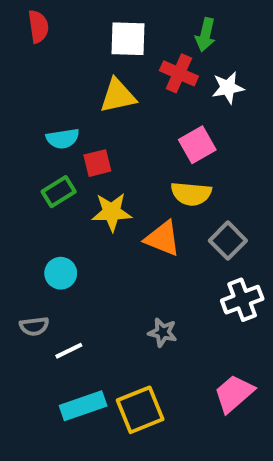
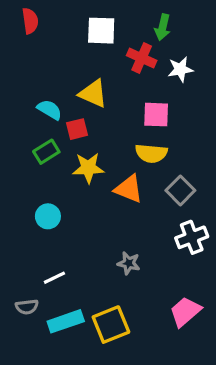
yellow triangle: (118, 96) -> (93, 94), moved, turned 36
cyan semicircle: (63, 139) -> (50, 110), turned -140
pink square: (197, 145) -> (156, 115), turned 32
gray semicircle: (34, 326) -> (27, 307), moved

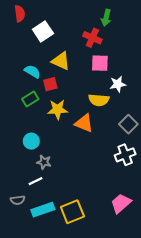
white square: (101, 31) -> (43, 31), moved, turned -36
white star: (180, 69) -> (118, 84), moved
pink square: (156, 115) -> (100, 63), moved
gray square: (180, 190) -> (128, 124), moved
gray star: (129, 263) -> (44, 162), moved

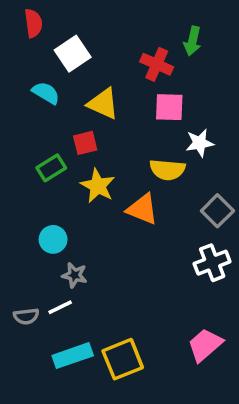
green arrow: (106, 18) -> (192, 41), moved
cyan semicircle: (32, 72) -> (46, 93), moved
yellow star: (58, 109) -> (98, 186), turned 30
gray semicircle: (18, 200) -> (26, 316), moved

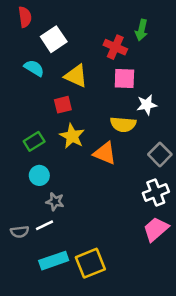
green rectangle: (51, 168) -> (34, 141), moved
pink trapezoid: (205, 345) -> (156, 229), moved

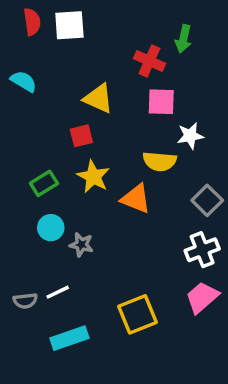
white square: (54, 39) -> (69, 25), moved, turned 30
cyan semicircle: (34, 68) -> (24, 81), moved
gray star: (55, 202) -> (81, 245), moved
yellow square: (90, 263) -> (137, 314), moved

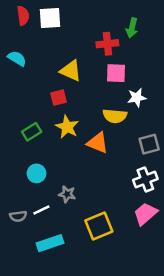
red cross: (149, 61) -> (107, 44), turned -30
gray square: (207, 200) -> (149, 144), turned 30
cyan circle: (51, 228) -> (37, 173), moved
gray star: (81, 245) -> (67, 194), moved

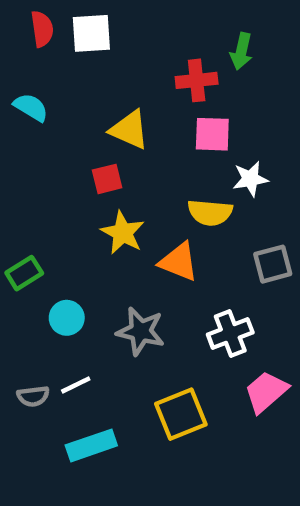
green rectangle: (32, 132) -> (24, 273), moved
white cross: (145, 180) -> (230, 333), moved
gray star: (67, 194) -> (141, 331), moved, size x1.5

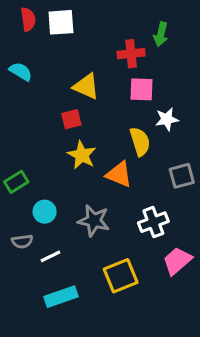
yellow semicircle: (210, 213) -> (140, 142), turned -112
gray semicircle: (33, 396) -> (22, 241), moved

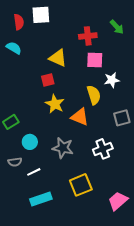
red semicircle: (28, 19) -> (19, 22), moved
green arrow: (161, 34) -> (117, 27), moved, turned -56
pink trapezoid: (177, 261) -> (118, 201), moved

